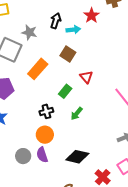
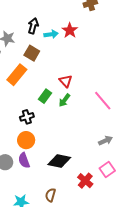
red star: (91, 15) -> (70, 30), moved
brown square: (68, 54) -> (32, 53), moved
green arrow: (77, 114) -> (64, 100), moved

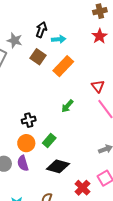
red star: (70, 30) -> (100, 36), moved
orange rectangle: (17, 75) -> (63, 66), moved
red triangle: (66, 81) -> (98, 86), moved
green rectangle: (45, 96) -> (49, 141), moved

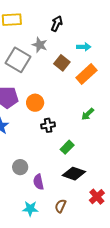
black arrow: (41, 30) -> (57, 24), moved
orange circle: (26, 143) -> (35, 103), moved
purple semicircle: (23, 163) -> (38, 182), moved

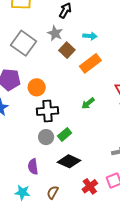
gray star: (40, 45) -> (55, 33), moved
black cross: (48, 125) -> (48, 111), size x1.5
gray circle: (20, 167) -> (46, 137), moved

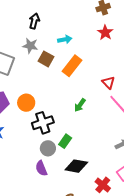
purple semicircle: (33, 167) -> (41, 168), moved

